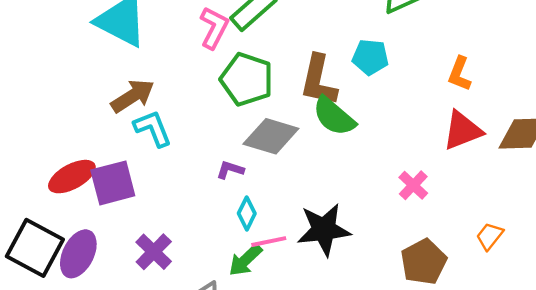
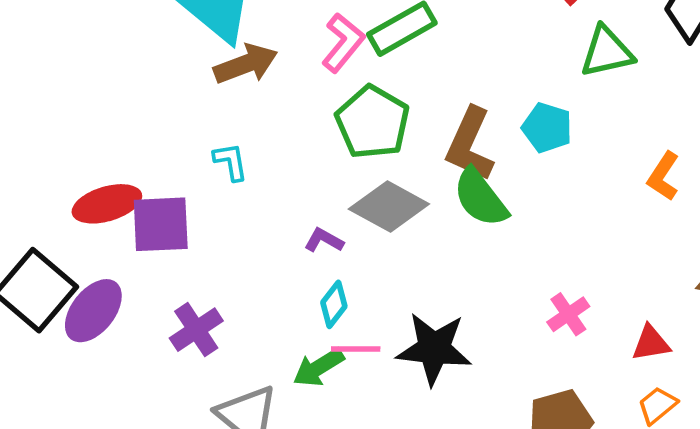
brown arrow: (133, 96) -> (246, 64), moved
cyan L-shape: (153, 128) -> (231, 162), size x0.7
red triangle: (462, 130) -> (651, 343), moved, size x0.7

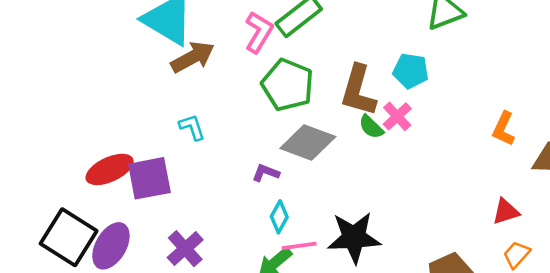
orange L-shape: (663, 176) -> (504, 129), moved
green semicircle: (480, 198) -> (371, 127), size x0.6
pink cross: (568, 314) -> (397, 116), moved

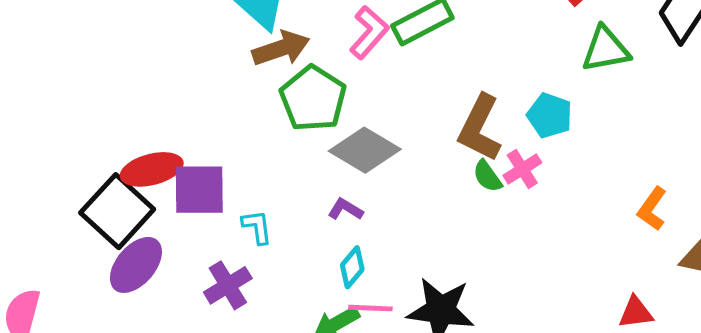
green pentagon: (288, 85) -> (313, 98), moved
cyan L-shape: (192, 127) -> (257, 227), moved
gray diamond: (308, 142) -> (365, 150), moved
black square: (69, 237) -> (117, 211), moved

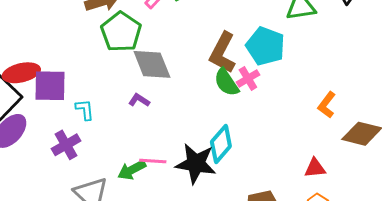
cyan pentagon: (550, 115) -> (265, 46), size x1.4
gray diamond: (365, 150) -> (152, 64), turned 36
green semicircle: (487, 176) -> (226, 82), size x1.4
cyan diamond: (352, 267) -> (221, 144), moved, size x1.5

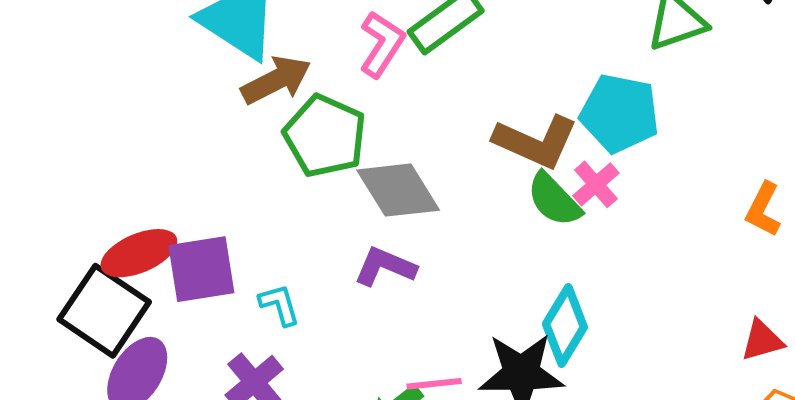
brown L-shape: (223, 53) -> (536, 142), turned -84
purple L-shape: (139, 100) -> (385, 267), size x1.4

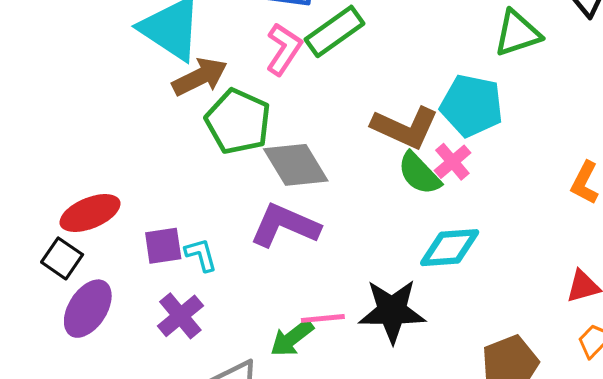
purple L-shape: (385, 267) -> (285, 225), size x1.4
purple square: (201, 269) -> (163, 246), moved, size x0.7
black square: (104, 311) -> (62, 258), size x0.6
cyan diamond: (565, 326) -> (450, 248), moved, turned 54

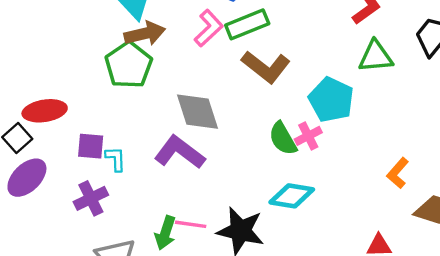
green pentagon: (238, 121) -> (129, 65), moved
brown L-shape: (405, 127) -> (266, 67), moved
green arrow: (292, 338) -> (165, 233), turned -48

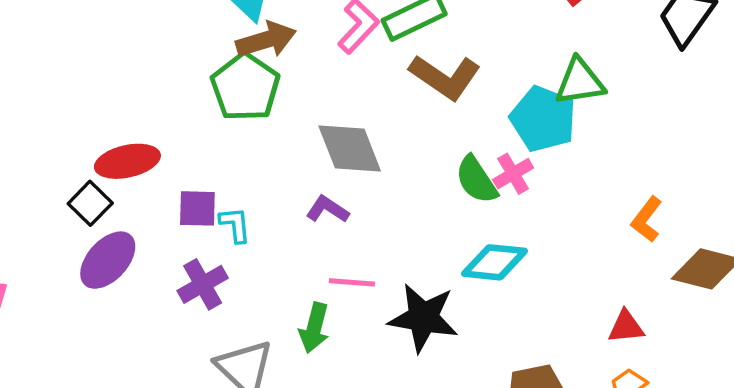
green triangle: (376, 56) -> (580, 82), moved
purple L-shape: (180, 152) -> (327, 209), size x0.6
pink line: (191, 224) -> (352, 282), moved

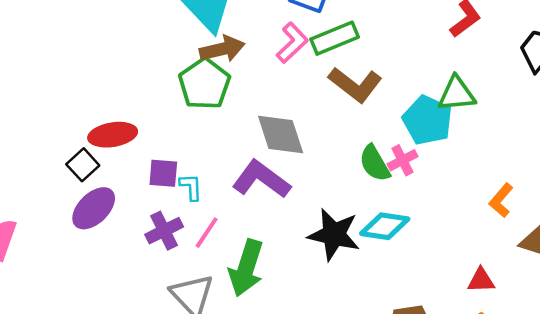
purple L-shape: (327, 209) -> (261, 179), size x1.8
pink line: (352, 282) -> (207, 233), moved, turned -64
black star: (423, 318) -> (334, 235), moved
green arrow: (314, 328) -> (246, 268), size x1.5

